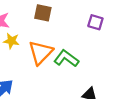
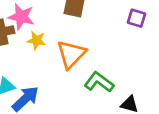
green L-shape: (66, 58) -> (99, 82), moved

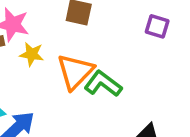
green L-shape: (99, 82) -> (103, 84), moved

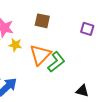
green L-shape: (103, 84) -> (56, 62), turned 105

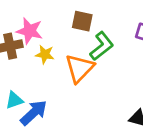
green L-shape: (56, 62) -> (102, 46), moved

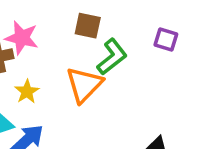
yellow star: (45, 54) -> (27, 92), moved, turned 30

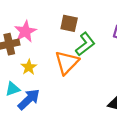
pink star: (22, 38) -> (25, 31), turned 30

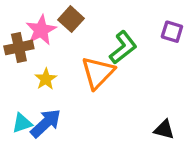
brown square: (69, 23) -> (71, 19), moved, turned 30
cyan triangle: (13, 89) -> (22, 123), moved

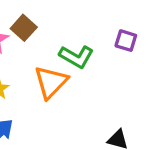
green L-shape: (123, 47) -> (76, 57), turned 68

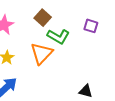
brown square: (24, 28) -> (43, 18), moved

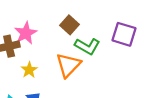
purple square: (91, 26) -> (124, 34), size x1.5

